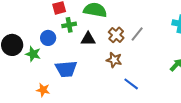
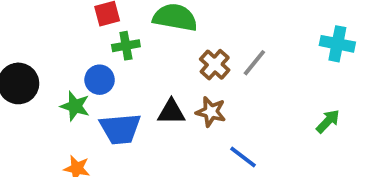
blue circle: (48, 38) -> (100, 80), moved
black triangle: (88, 39) -> (171, 112), moved
green star: (33, 54) -> (75, 106), moved

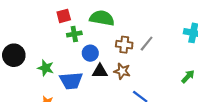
brown cross: (215, 65) -> (124, 45), turned -35
blue circle: (100, 80) -> (90, 53), moved

